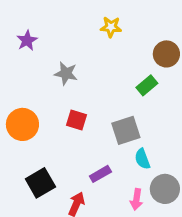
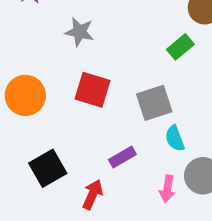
red square: (76, 120) -> (93, 90), size x1.4

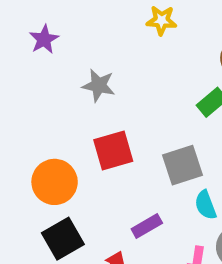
red square: (93, 90) -> (113, 150), turned -33
orange circle: (25, 95) -> (55, 182), moved

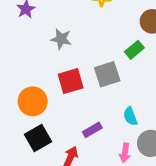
gray square: (182, 165) -> (107, 74), moved

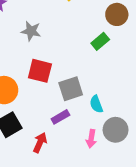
gray square: (107, 74) -> (71, 89), moved
red square: (71, 81) -> (40, 71), turned 30

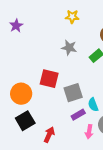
gray star: (31, 31) -> (69, 48), moved
purple rectangle: (60, 117) -> (78, 115), moved

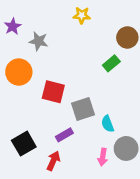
gray star: (69, 48) -> (39, 41), moved
orange circle: (21, 94) -> (19, 72), moved
purple rectangle: (78, 115) -> (64, 135), moved

